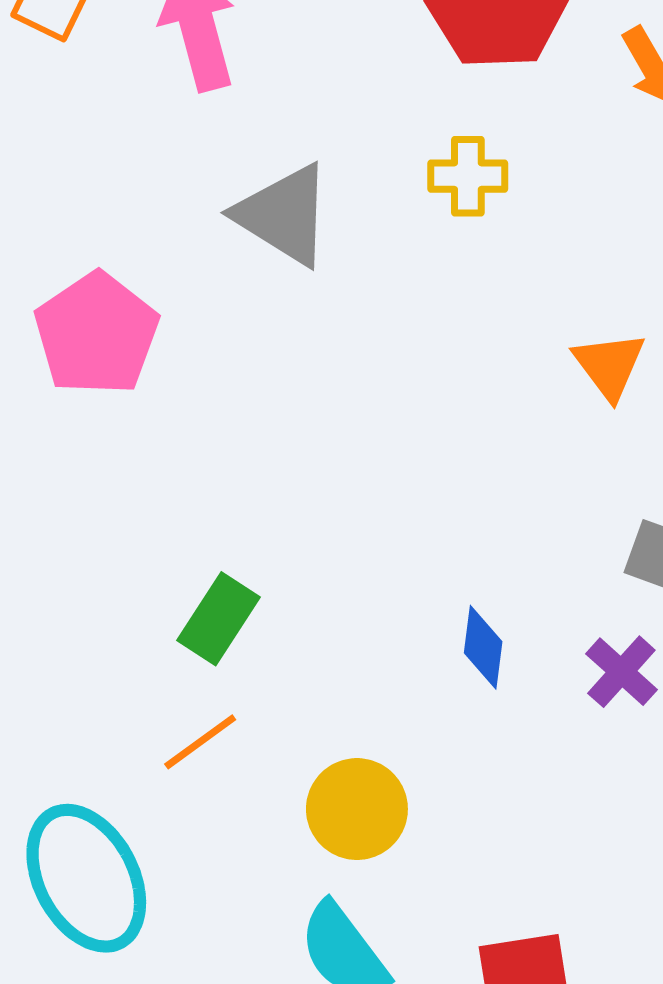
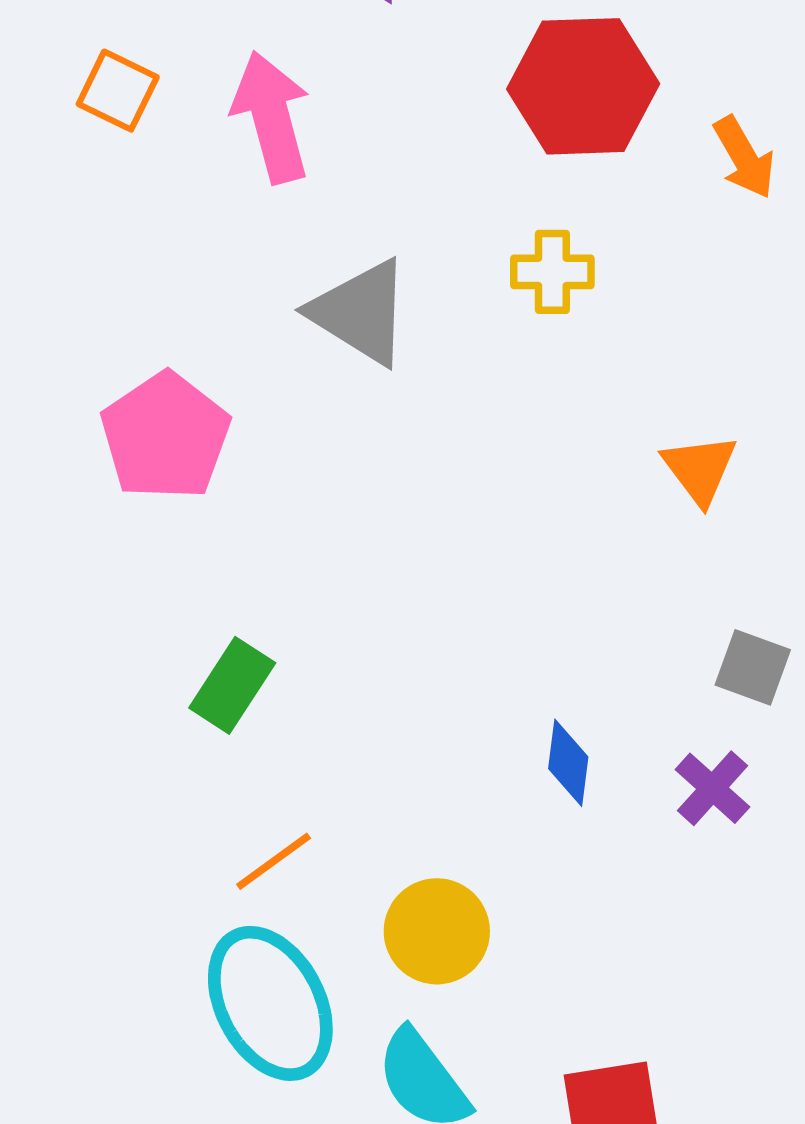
green rectangle: (219, 619) -> (232, 685), moved
cyan ellipse: (86, 878) -> (270, 1003), moved

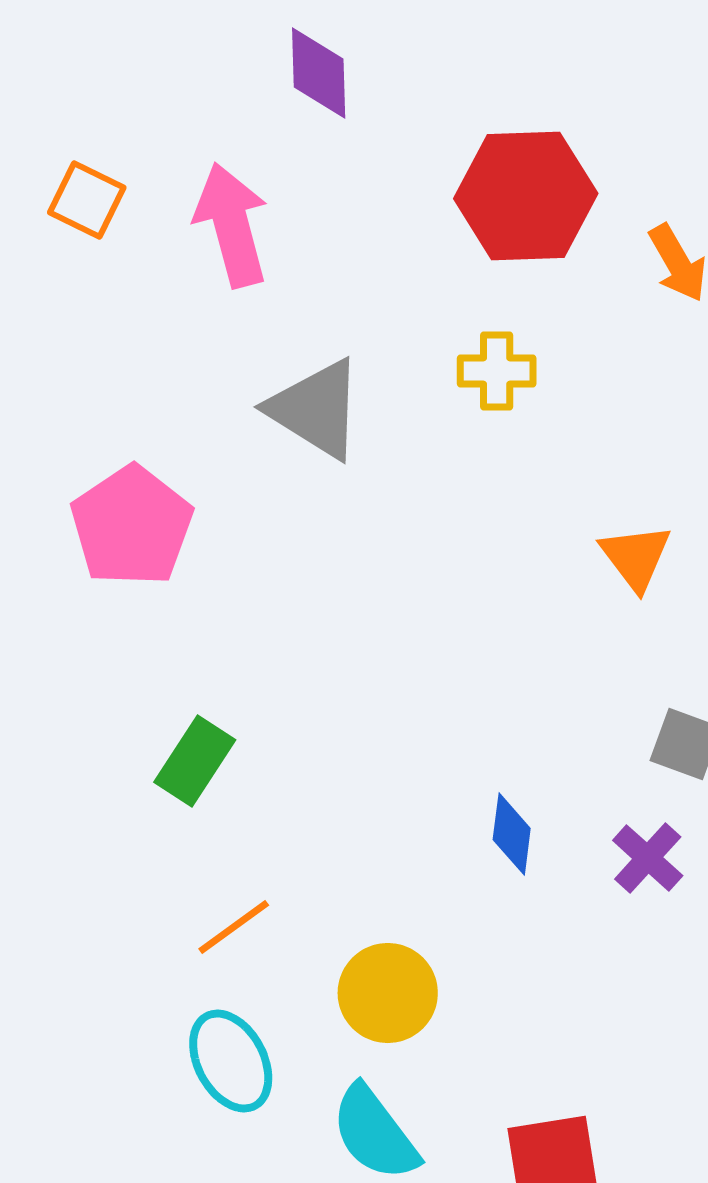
cyan ellipse: (270, 1003) -> (231, 1061), size x0.7

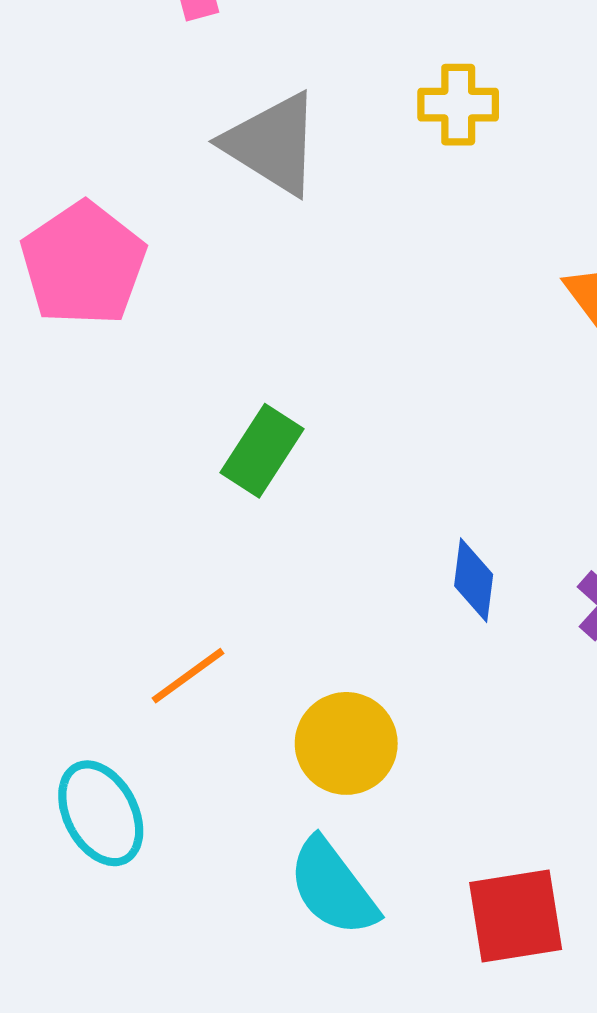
green rectangle: (195, 761) -> (262, 451), moved
cyan ellipse: (231, 1061) -> (101, 813), moved

